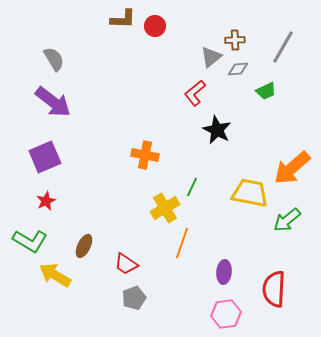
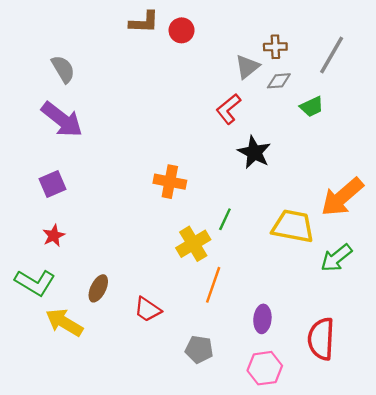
purple square: (45, 157) -> (53, 184), size x0.7
gray pentagon: (134, 298) -> (199, 349), moved, turned 30

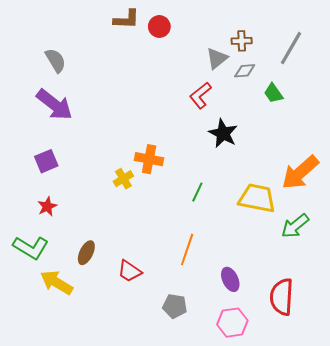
green trapezoid: (312, 107) -> (273, 93), turned 80
yellow cross: (193, 244) -> (123, 179), moved, size x0.7
purple ellipse: (262, 319) -> (230, 279), turned -30

